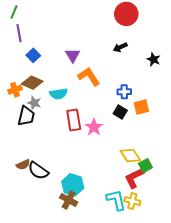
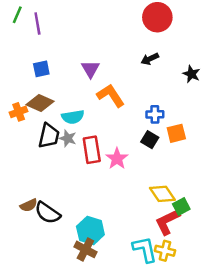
purple line: (19, 33) -> (37, 24), moved
blue square: (33, 55) -> (41, 69), turned 32
gray star: (34, 103) -> (68, 138), moved
black trapezoid: (26, 116) -> (49, 136), moved

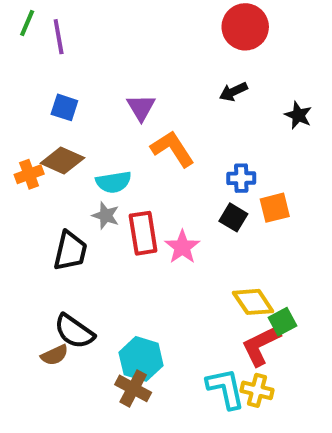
blue square: (41, 69) -> (64, 107), turned 30
black trapezoid: (49, 136) -> (70, 251), moved
brown semicircle: (29, 205) -> (55, 355), moved

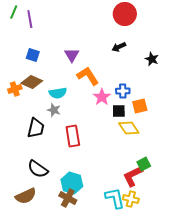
black square: (233, 217) -> (119, 111), turned -32
red rectangle: (143, 233) -> (73, 136), moved
pink star: (182, 247) -> (102, 97), moved
yellow diamond: (253, 302) -> (129, 128), moved
brown semicircle: (55, 355) -> (26, 196), moved, size x1.5

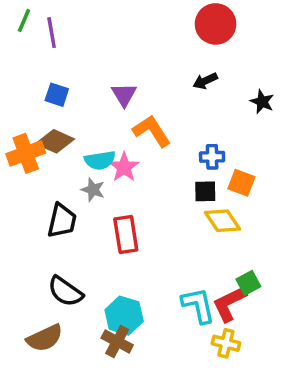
orange cross: (15, 89) -> (26, 153), size x1.5
pink star: (102, 97) -> (124, 167), moved
orange square: (140, 106) -> (241, 183), turned 35
cyan L-shape: (115, 198) -> (198, 305), moved

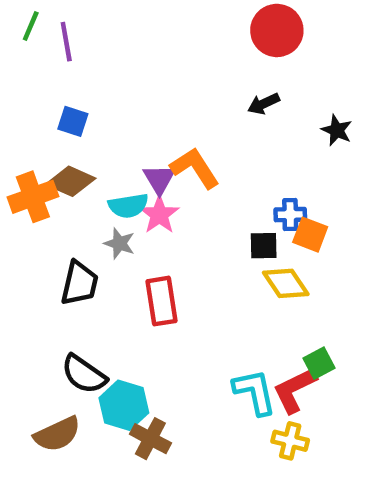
purple triangle: (124, 95) -> (159, 179), moved
blue cross: (212, 157) -> (290, 215), moved
cyan hexagon: (124, 316) -> (124, 405), moved

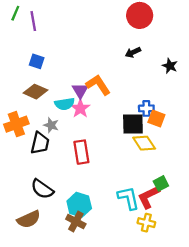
orange cross: (33, 197) -> (16, 124), moved
gray star: (119, 243) -> (51, 125), moved
black square: (264, 246) -> (133, 124), size x1.5
cyan hexagon: (124, 405) -> (79, 205), moved

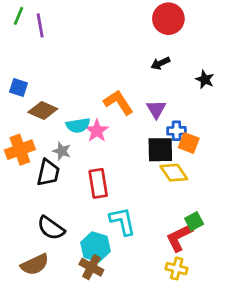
blue square: (37, 61) -> (19, 88), moved
purple triangle: (80, 90) -> (156, 109), moved
cyan L-shape: (128, 198) -> (123, 221), moved

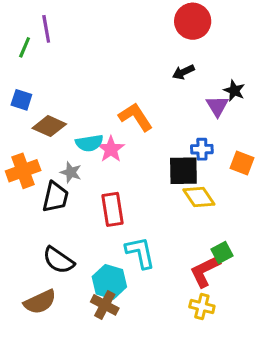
green line: (19, 16) -> (25, 47), moved
purple triangle: (156, 109) -> (217, 106), moved
orange square: (189, 143) -> (242, 163), moved

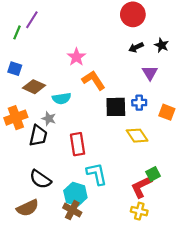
purple line: (46, 29) -> (32, 20), turned 42
black arrow: (183, 72) -> (136, 47), moved
black star: (234, 91) -> (162, 45), moved
pink star: (111, 149) -> (76, 57), moved
black square: (183, 171) -> (116, 107), moved

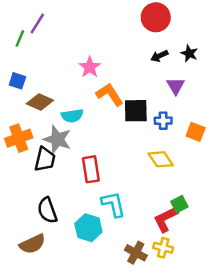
black square: (116, 107) -> (136, 111), moved
gray star: (49, 119) -> (57, 139), size x1.6
black semicircle: (40, 179) -> (47, 210), turned 35
brown cross: (72, 210) -> (136, 253), moved

